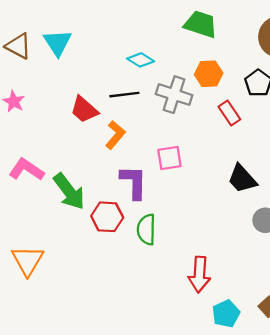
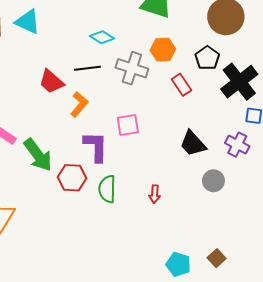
cyan triangle: (58, 43) -> (28, 22), turned -32
red arrow: (199, 274) -> (155, 194), moved, size x0.6
cyan pentagon: (226, 314) -> (178, 264), turned -30

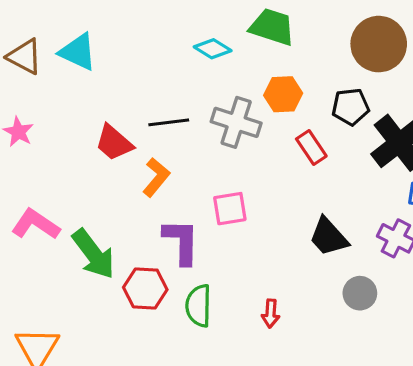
cyan diamond: (102, 37) -> (213, 49), moved
black pentagon: (207, 58) -> (350, 107), turned 30

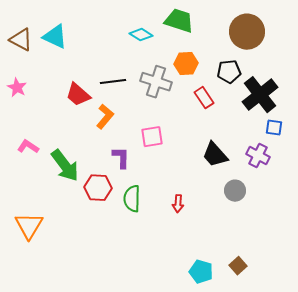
pink L-shape: (36, 224) -> (28, 147), size x0.7
purple L-shape: (181, 241) -> (121, 158), size x0.7

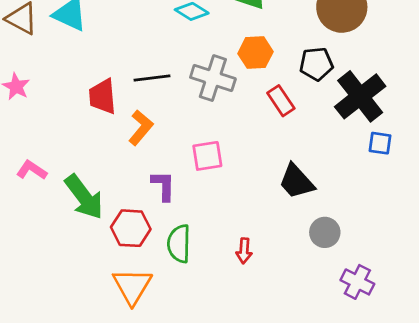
red trapezoid: (78, 95) -> (102, 96), turned 44
purple cross: (258, 156) -> (357, 282), moved
orange triangle: (29, 226) -> (132, 286), moved

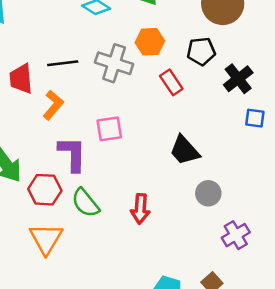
black cross: (360, 96) -> (238, 79), size x0.7
purple L-shape: (163, 186) -> (72, 154), size x1.4
green semicircle: (179, 244) -> (85, 203), turned -40
red arrow: (244, 251) -> (140, 209), size x1.4
purple cross: (357, 282) -> (236, 235), turned 32

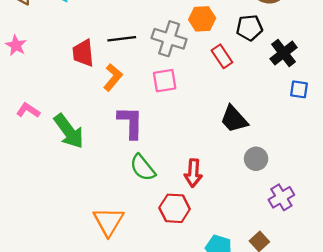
pink square: (109, 129) -> (165, 81), moved
red hexagon: (45, 190) -> (175, 208), moved
orange triangle: (46, 239) -> (108, 222), moved

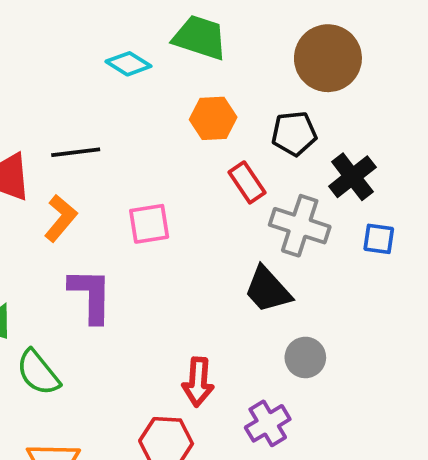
gray cross: (169, 39) -> (300, 226), moved
green semicircle: (143, 168) -> (38, 373), moved
purple cross: (281, 197) -> (268, 423), moved

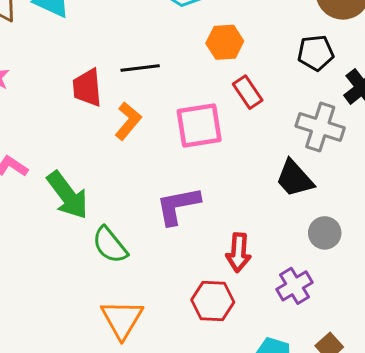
orange hexagon: (213, 118) -> (225, 42), moved
red rectangle: (247, 182) -> (248, 92), moved
pink square: (149, 224) -> (199, 125), size x1.4
purple L-shape: (91, 295) -> (178, 206), moved, turned -102

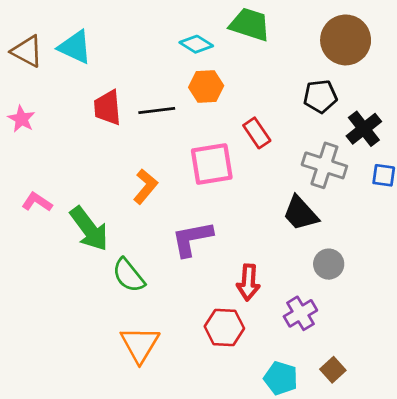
orange hexagon: (225, 42) -> (206, 86), moved
red trapezoid: (87, 88) -> (107, 108), moved
orange L-shape: (128, 121) -> (145, 187), moved

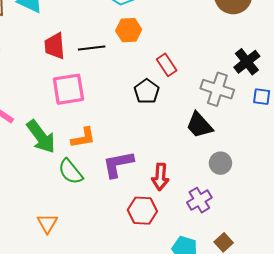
black pentagon: (320, 96) -> (147, 91), moved, turned -30
pink square: (212, 164) -> (68, 89), moved
orange L-shape: (145, 187) -> (83, 138), moved, turned 40
purple L-shape: (192, 239) -> (118, 164), moved
orange triangle: (140, 344) -> (47, 223), moved, size x0.7

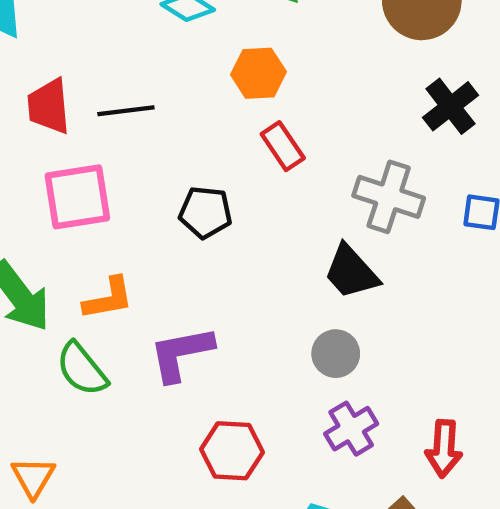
orange hexagon: (129, 30) -> (258, 73), moved
black cross: (247, 62) -> (451, 106), moved
black pentagon: (147, 91) -> (205, 212), moved, turned -30
gray circle: (220, 163) -> (336, 354), moved
red arrow: (160, 177) -> (444, 449), moved

